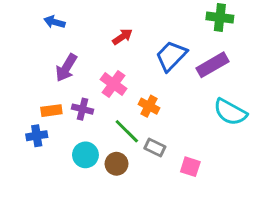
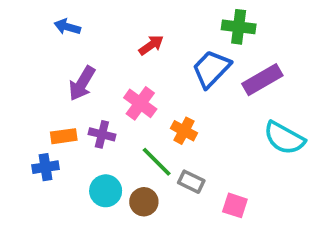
green cross: (220, 18) -> (239, 27), moved

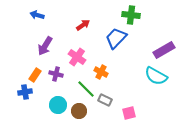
purple rectangle: (262, 80) -> (164, 50), moved
orange rectangle: (64, 136) -> (35, 75), turned -48
pink square: (235, 205) -> (129, 113), turned -32

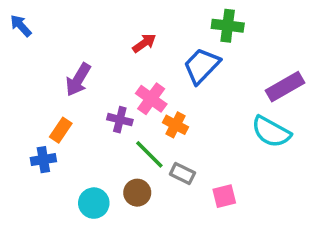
blue arrow: (37, 15) -> (21, 26), moved, turned 32
pink cross: (77, 57) -> (151, 99), moved
purple cross: (56, 74) -> (120, 120), moved
cyan circle: (58, 105) -> (94, 203), moved

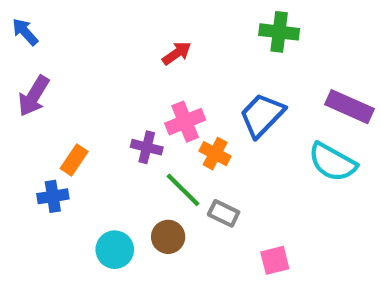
blue trapezoid: (202, 66) -> (262, 115), moved
purple arrow: (78, 80) -> (34, 96), moved
purple rectangle: (285, 87) -> (350, 107), turned 54
pink cross: (151, 99) -> (185, 122), turned 32
pink square: (224, 196) -> (275, 260), moved

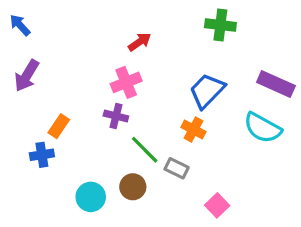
pink cross: (185, 122) -> (126, 82), moved
orange cross: (215, 154) -> (193, 130), moved
pink square: (275, 260) -> (217, 205), turned -30

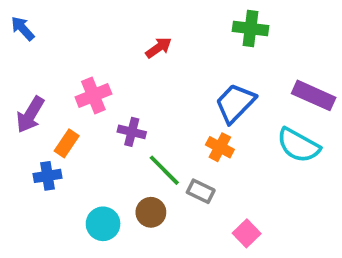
purple arrow: (27, 76) -> (30, 115), moved
pink cross: (126, 82) -> (93, 95), moved

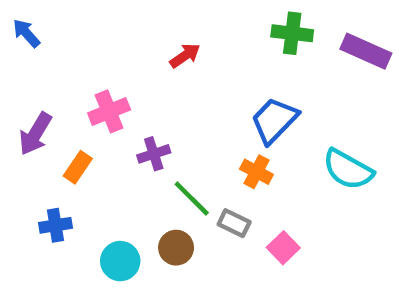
purple rectangle: (314, 95) -> (366, 51), moved
purple cross: (132, 132) -> (154, 154), turned -32
blue cross: (47, 176) -> (55, 225), moved
pink square: (247, 233) -> (283, 248), moved

